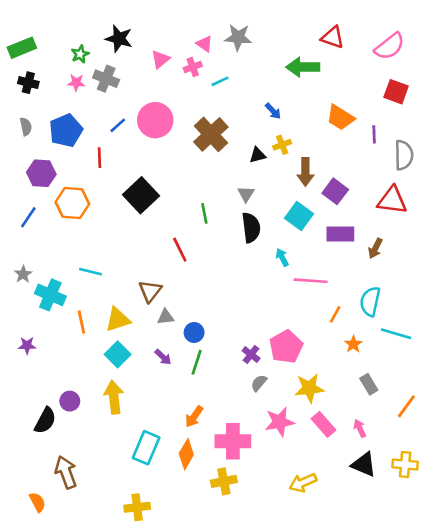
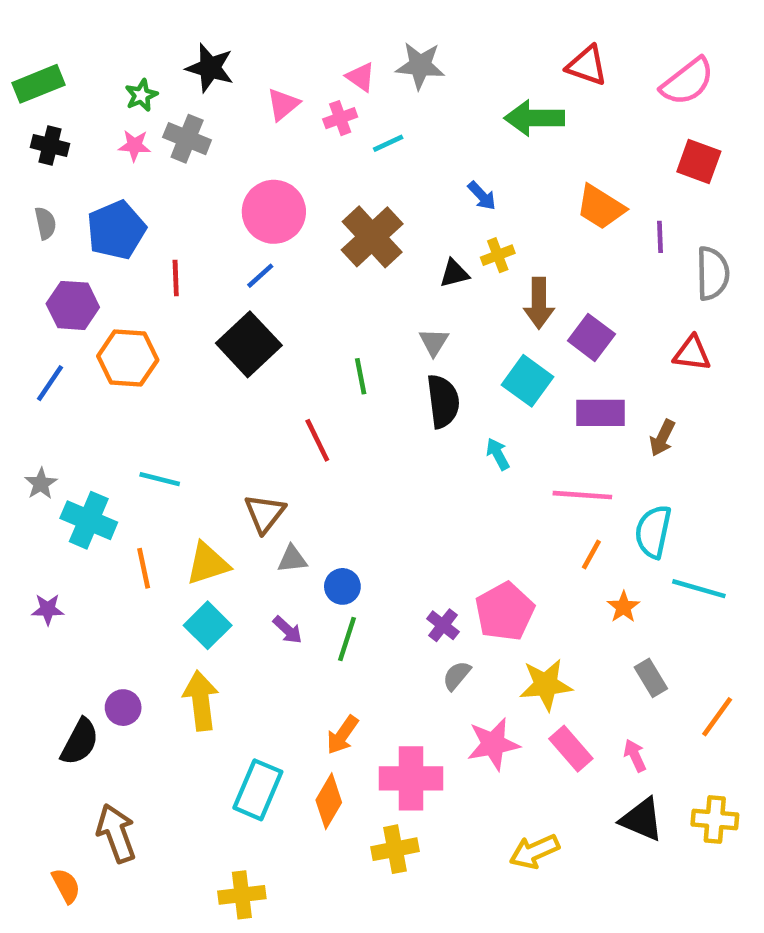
blue line: (118, 125) -> (260, 276), moved
red triangle: (392, 200) -> (692, 353), size x0.7
pink line: (311, 281) -> (582, 495), moved

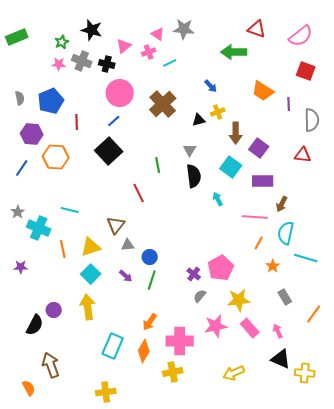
black cross: (50, 145) -> (107, 64), moved
brown arrow: (662, 438) -> (282, 204), moved
yellow cross: (715, 819) -> (305, 373), moved

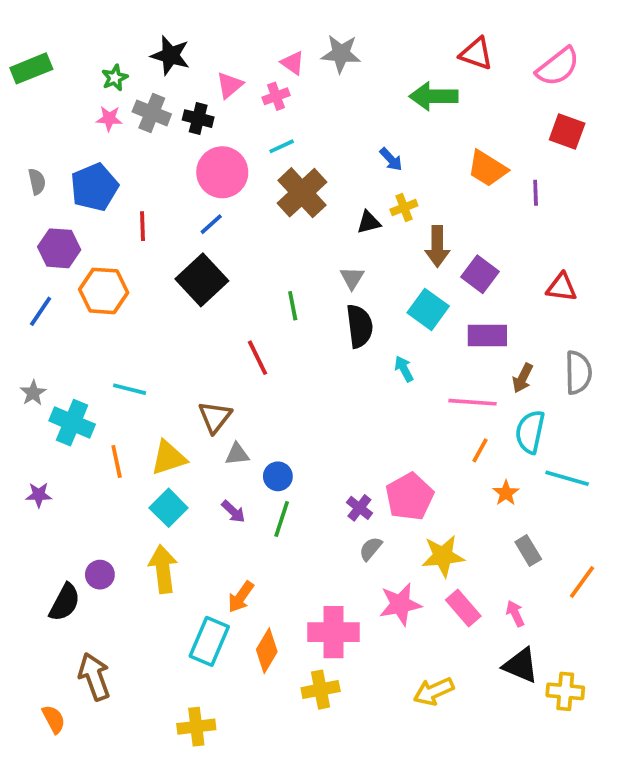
cyan line: (170, 63) -> (282, 146), moved
gray semicircle: (312, 120) -> (578, 373), moved
orange arrow: (150, 322) -> (241, 597), moved

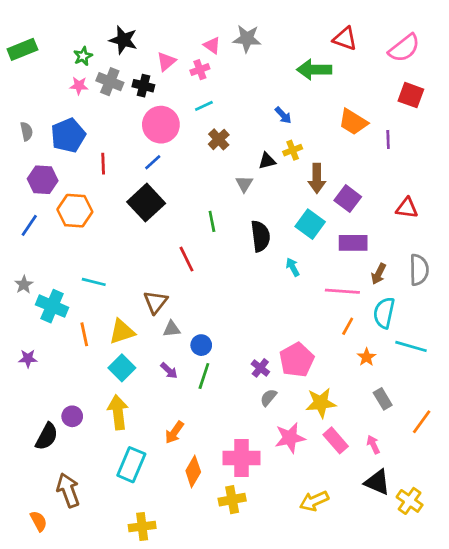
brown cross: (302, 193) -> (219, 139), size x0.6
gray triangle: (352, 278) -> (244, 184), moved
cyan rectangle: (209, 641) -> (131, 465), moved
yellow cross: (565, 691) -> (410, 501), turned 30

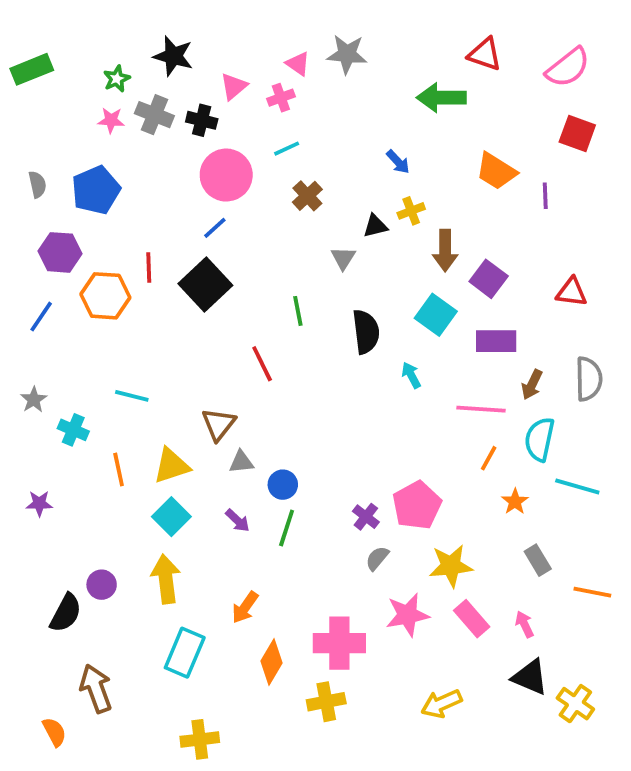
red line: (103, 164) -> (149, 268), moved
cyan cross: (52, 306) -> (73, 430), size x0.7
orange line: (422, 422) -> (592, 592), turned 65

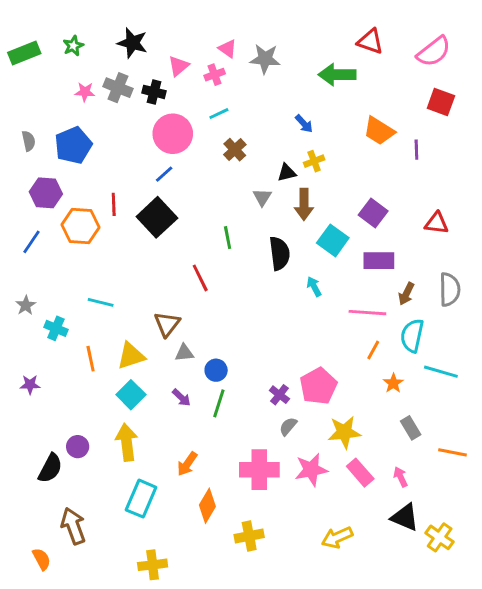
gray star: (347, 54) -> (265, 59), moved
green star: (117, 79) -> (73, 46), moved
brown arrow: (445, 251) -> (304, 204), moved
pink cross: (339, 643) -> (259, 470), moved

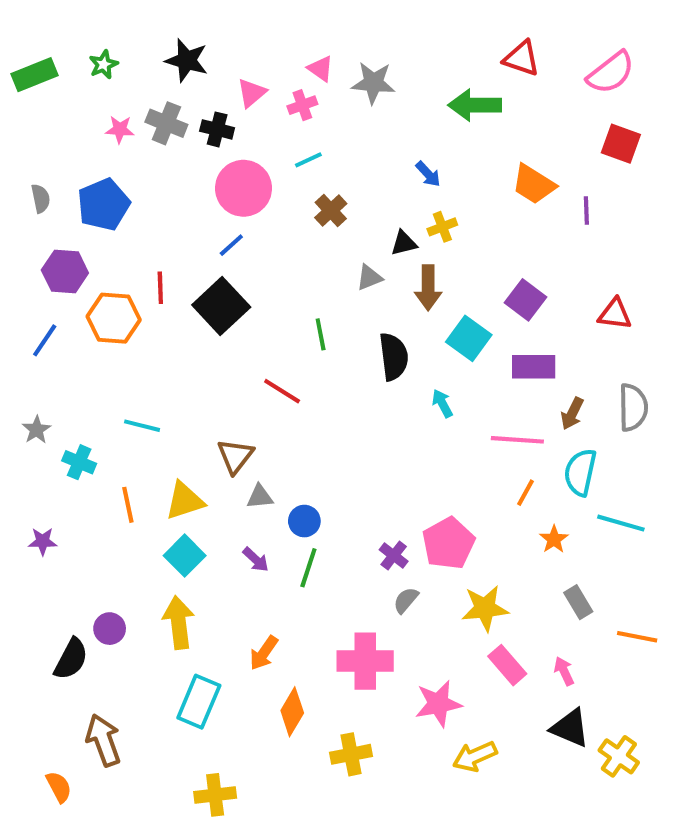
gray triangle: (262, 197) -> (369, 278), turned 36
red line: (200, 278) -> (282, 391), turned -32
pink star: (311, 470) -> (438, 704), moved

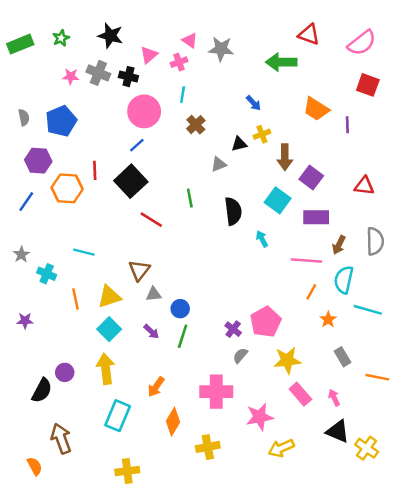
cyan line: (308, 160) -> (183, 95), turned -56
brown arrow: (428, 288) -> (285, 157), moved
red line: (282, 391) -> (151, 220), moved

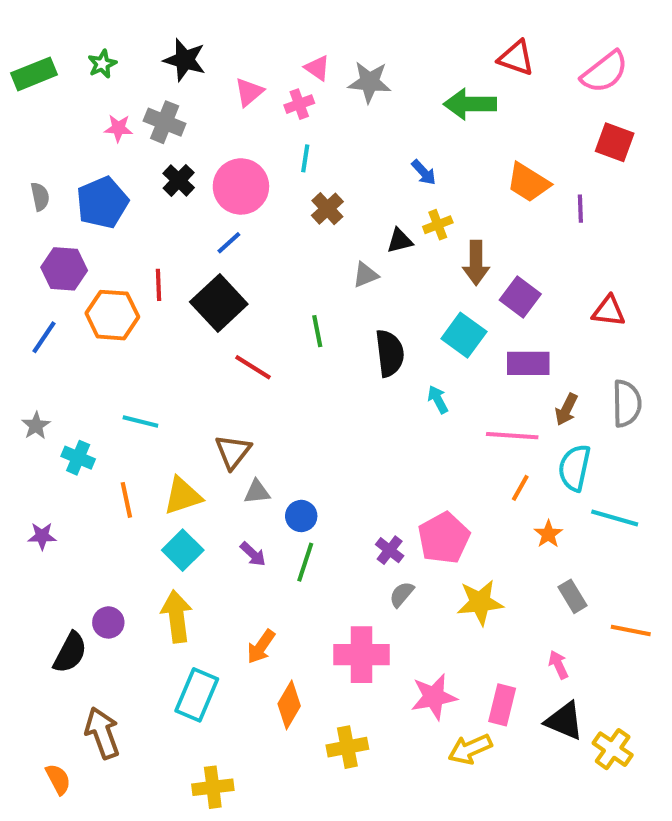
black cross: (128, 77) -> (179, 180), moved, turned 30
pink rectangle: (300, 394) -> (502, 705), moved, turned 55

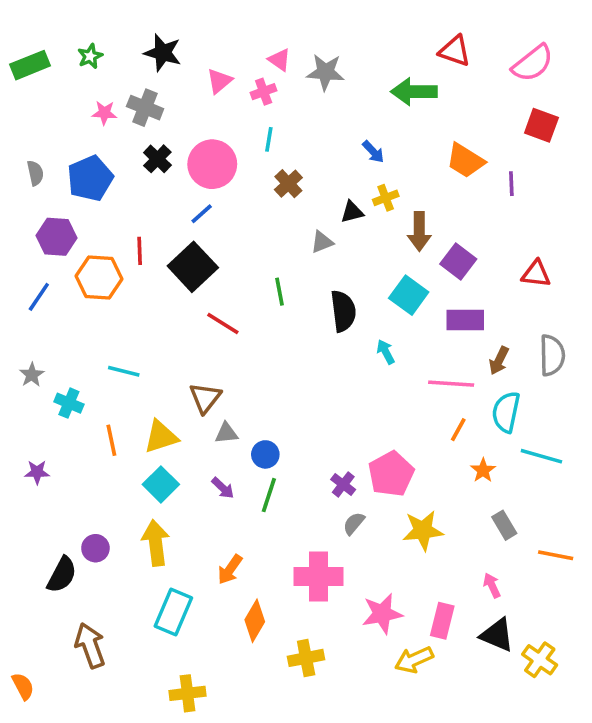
orange semicircle: (58, 779) -> (23, 686), moved

